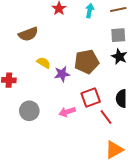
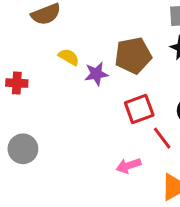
gray circle: (29, 111) -> (23, 149), moved
pink arrow: (67, 112) -> (128, 166), moved

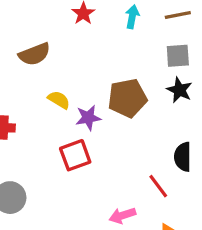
red square: (139, 109) -> (75, 155), moved

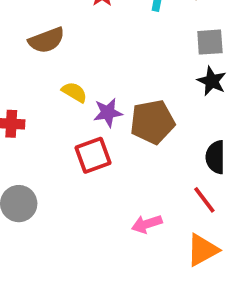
brown pentagon: (127, 98) -> (152, 122), moved
red line: (158, 186) -> (204, 200), moved

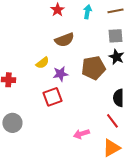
brown semicircle: (47, 40) -> (64, 40), moved
yellow semicircle: (74, 92) -> (42, 63), turned 112
brown pentagon: (152, 122) -> (93, 68), moved

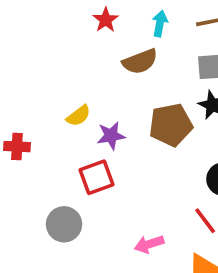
brown semicircle: (64, 40) -> (140, 62), moved
gray circle: (12, 123) -> (64, 224), moved

